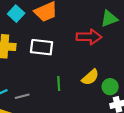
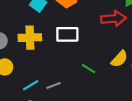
green line: (59, 83) -> (89, 69), turned -48

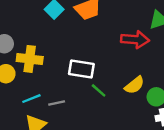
white rectangle: (67, 34) -> (81, 69), moved
yellow cross: (30, 38) -> (30, 59), moved

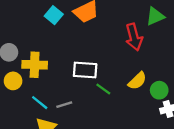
red arrow: (135, 39) -> (134, 37), turned 76
cyan line: (31, 99) -> (40, 103), turned 66

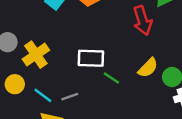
yellow cross: (35, 65) -> (36, 55), turned -35
yellow circle: (13, 81) -> (15, 84), moved

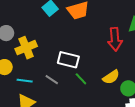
cyan line: (43, 95) -> (25, 81), turned -42
gray line: (70, 97) -> (52, 80), moved, turned 40

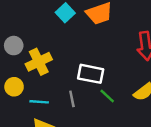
gray line: (52, 80) -> (72, 99), turned 48

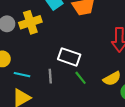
yellow cross: (39, 62) -> (30, 22), moved

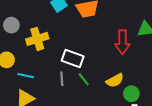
yellow cross: (30, 22) -> (37, 39), moved
gray line: (50, 76) -> (62, 79), moved

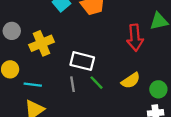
green circle: (131, 94) -> (158, 89), moved

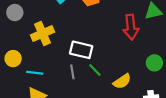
gray circle: (12, 31) -> (15, 13), moved
yellow semicircle: (131, 80) -> (122, 81), moved
green circle: (158, 89) -> (154, 63), moved

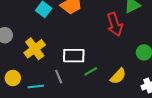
green line: (95, 70) -> (91, 71), turned -64
gray line: (72, 72) -> (59, 77), moved

